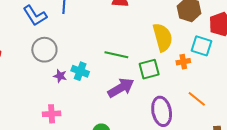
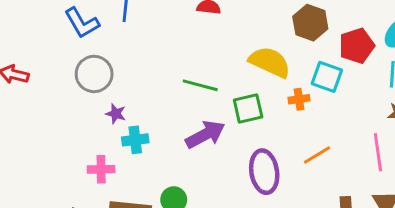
yellow semicircle: (163, 37) -> (270, 62), turned -52
cyan cross: (80, 71) -> (135, 140), moved, turned -30
orange line: (197, 99) -> (317, 155), turned -72

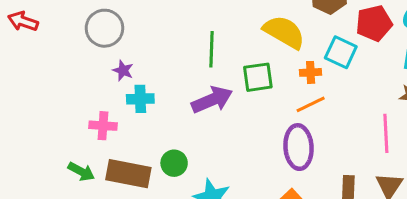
green line: (200, 85) -> (211, 49), turned 72
orange line: (317, 155) -> (311, 104), moved
purple ellipse: (264, 172) -> (299, 147), moved

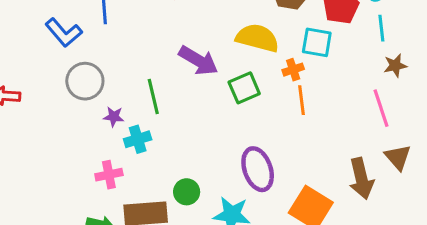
green line: (211, 49) -> (153, 97), moved
purple arrow: (212, 100) -> (198, 61), moved, turned 69
orange line: (311, 104) -> (302, 100), turned -56
purple ellipse: (299, 147) -> (258, 169), moved

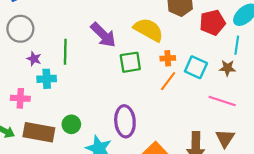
cyan square: (317, 42) -> (196, 67), moved
brown star: (395, 66) -> (227, 68), moved
orange line: (302, 100) -> (168, 81), turned 30
pink line: (381, 108) -> (222, 101), turned -68

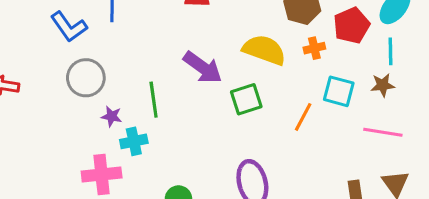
orange cross: (168, 58) -> (314, 48), moved
pink cross: (20, 98) -> (102, 174), size x1.4

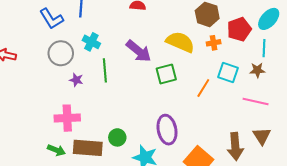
cyan cross: (134, 141) -> (91, 42), moved, turned 36

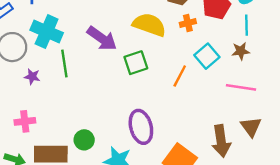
cyan cross: (91, 42) -> (47, 31), size x1.5
cyan square: (228, 72) -> (207, 56), turned 35
pink cross: (67, 118) -> (25, 121), size x0.7

